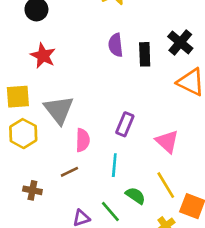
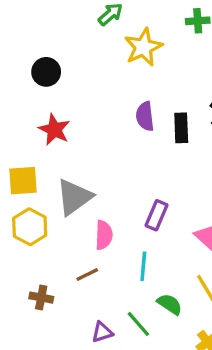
gray triangle: (59, 110) -> (74, 197), turned 32

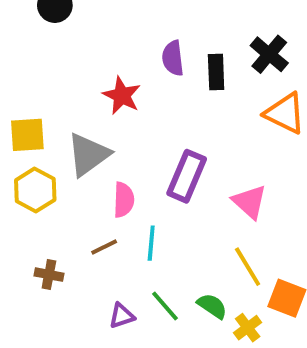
red star: (54, 130) -> (122, 96), moved
purple rectangle: (157, 215) -> (187, 176), size x1.4
cyan line: (143, 266) -> (151, 243), moved
green semicircle: (170, 304) -> (212, 306), moved

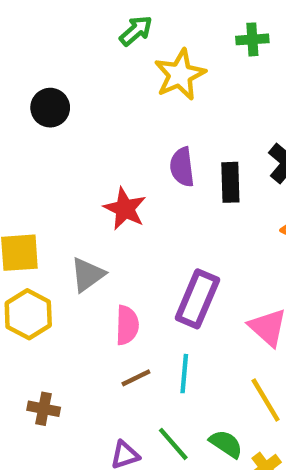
gray triangle: (88, 155) -> (88, 275), size x0.7
cyan line: (151, 243) -> (184, 374), moved
brown line: (104, 247) -> (136, 378), moved

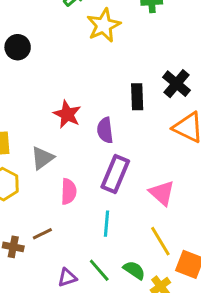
purple semicircle: (182, 167) -> (105, 130), moved
brown line: (136, 378) -> (42, 234), moved

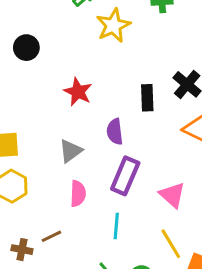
red star: (67, 114) -> (78, 92), moved
gray triangle: (42, 158) -> (71, 151), moved

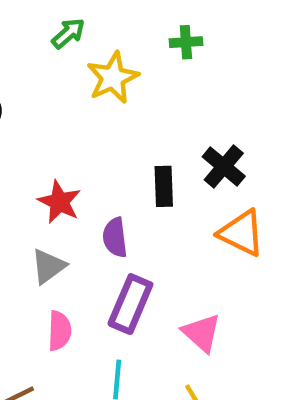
red star: (78, 92) -> (59, 202), moved

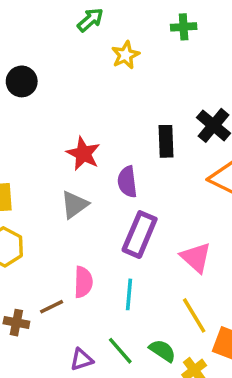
yellow star: (113, 78) -> (126, 55), size x0.7
pink semicircle: (59, 331) -> (83, 282), moved

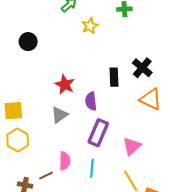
pink triangle: (196, 257) -> (132, 146), turned 36

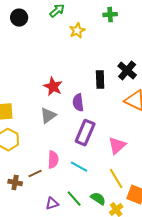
black circle: (28, 42) -> (19, 18), moved
cyan line: (92, 168) -> (79, 167), turned -66

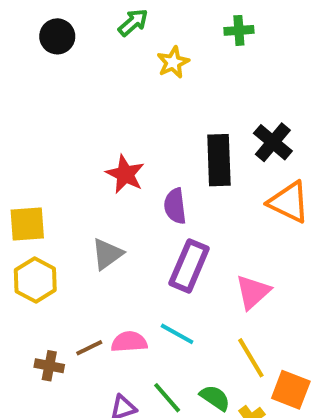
black rectangle: (100, 80) -> (219, 160), size x1.4
gray triangle: (48, 116) -> (107, 254), moved
pink semicircle: (53, 160) -> (129, 342), moved, turned -96

